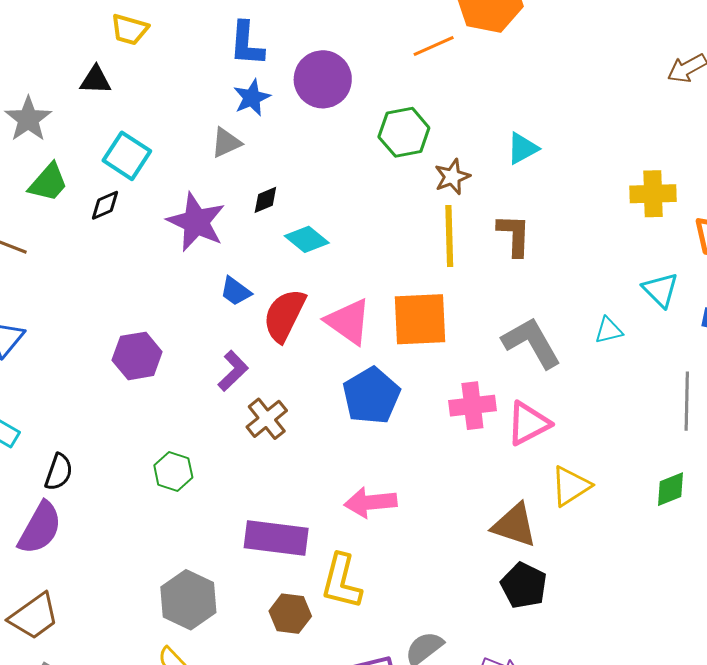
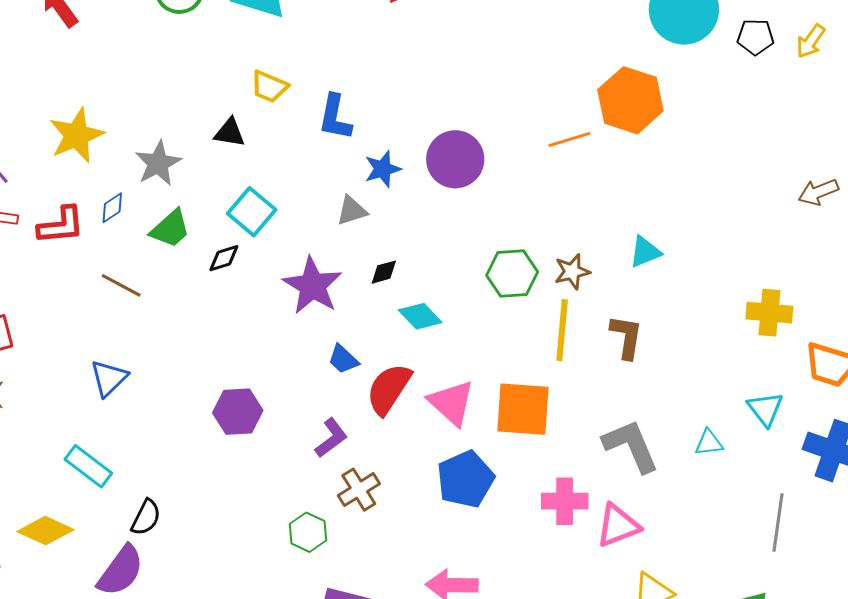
blue L-shape: (247, 44) -> (335, 117), moved
green hexagon: (404, 132) -> (512, 274), moved
green hexagon: (173, 471) -> (308, 532), moved

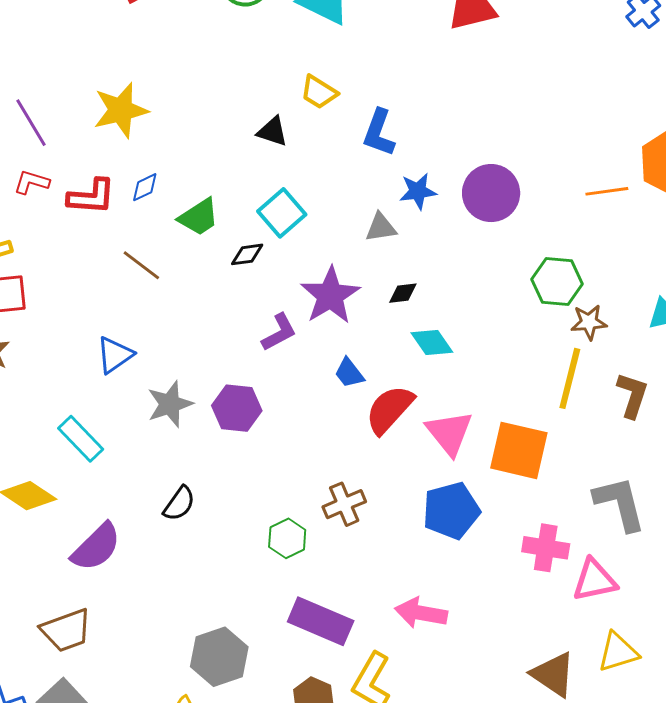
gray star: (158, 163) -> (170, 404), moved
green hexagon: (512, 274) -> (557, 282), moved
purple L-shape: (331, 438) -> (279, 332), moved
black semicircle: (146, 517) -> (179, 504), moved

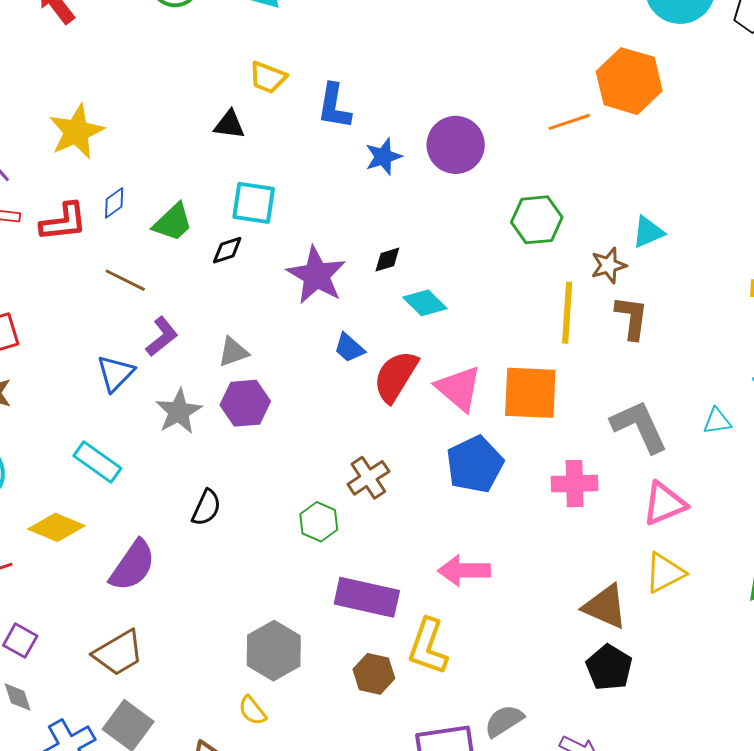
cyan square: (282, 213) -> (254, 203), turned -30
gray triangle: (381, 227) -> (233, 352), moved
brown star: (589, 322) -> (609, 265), moved
purple L-shape: (279, 332) -> (162, 337), moved
pink triangle: (595, 580) -> (664, 504), moved

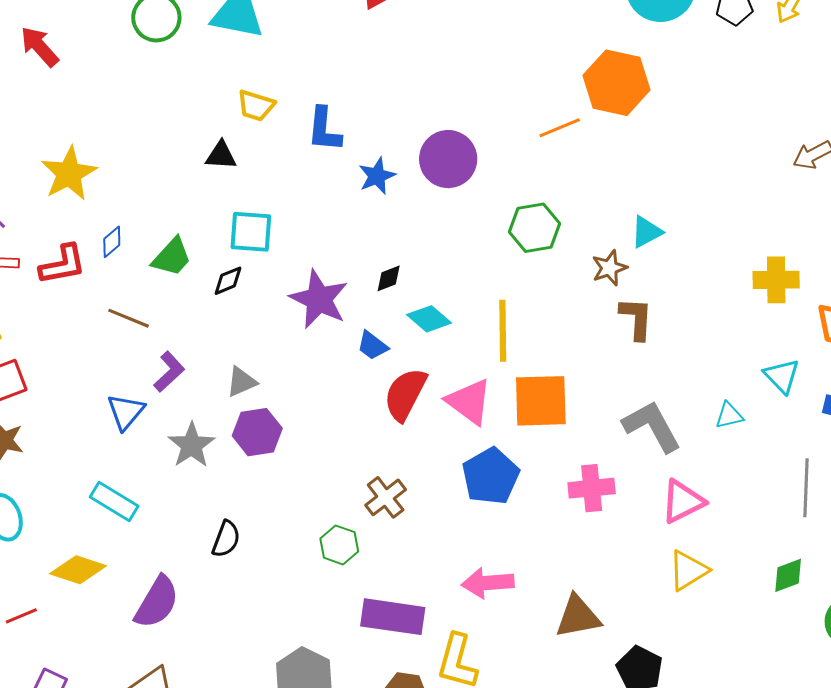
yellow line: (567, 313) -> (503, 331), moved
blue trapezoid: (349, 348) -> (373, 346), moved
brown triangle: (605, 607) -> (578, 617), moved, turned -30

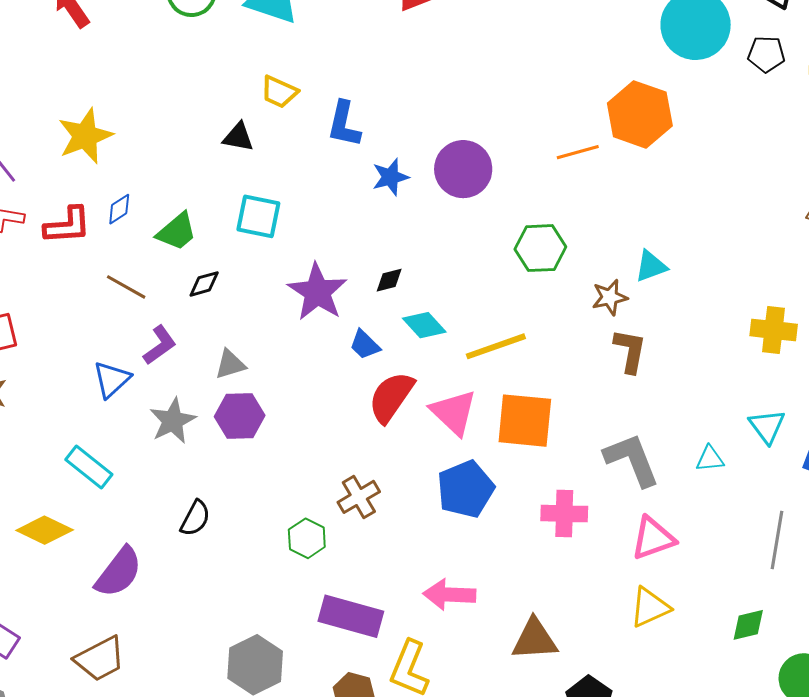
black diamond: (228, 281) -> (204, 284), moved
yellow line: (503, 331) -> (496, 346), turned 64

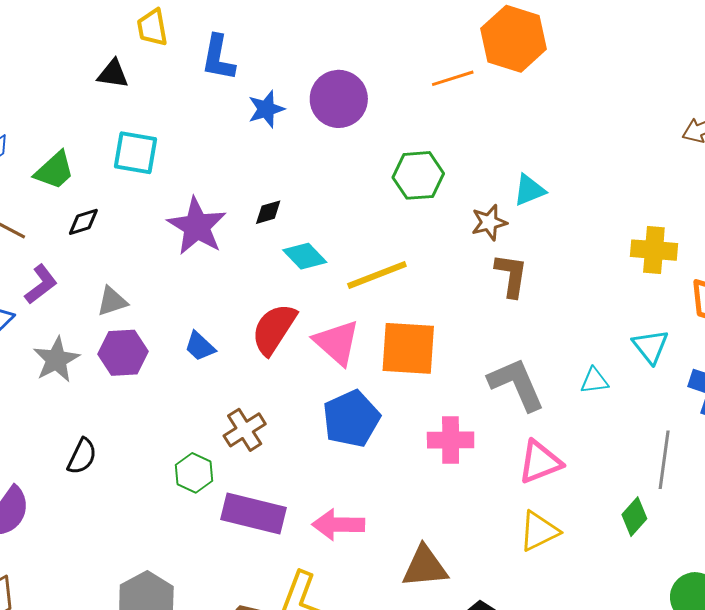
yellow trapezoid: (279, 92) -> (152, 28), turned 57
blue trapezoid: (365, 345) -> (200, 346), moved
purple rectangle: (351, 616) -> (253, 514), moved
green diamond: (748, 625) -> (634, 517), moved, turned -33

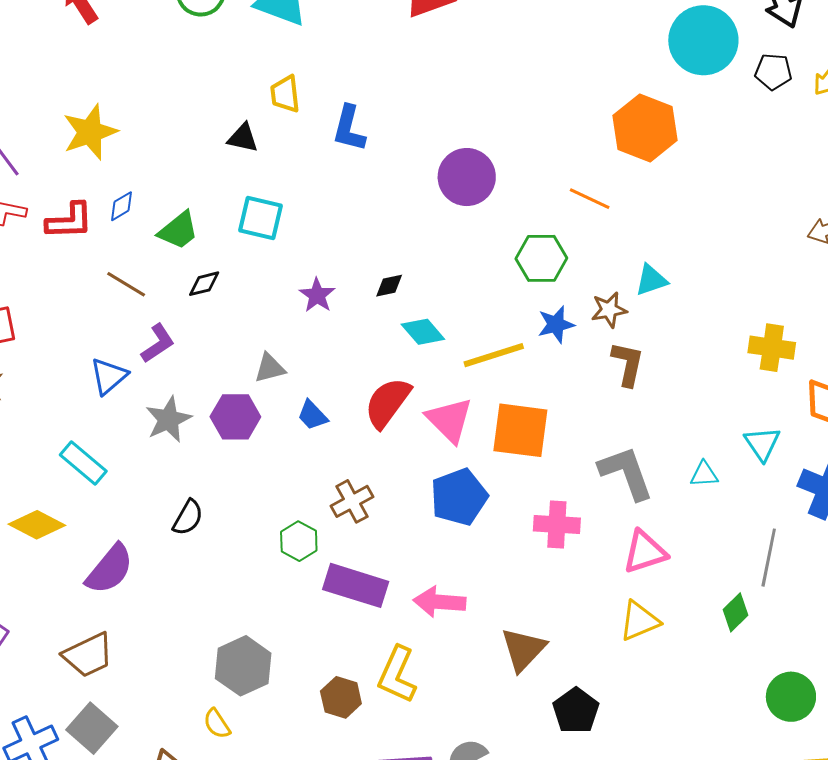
orange line: (453, 78) -> (590, 199), moved, turned 39
blue star: (266, 109) -> (556, 324), moved
purple star: (197, 226) -> (317, 295), size x0.6
gray triangle: (112, 301) -> (270, 368), moved
brown triangle: (425, 567) -> (523, 649), turned -45

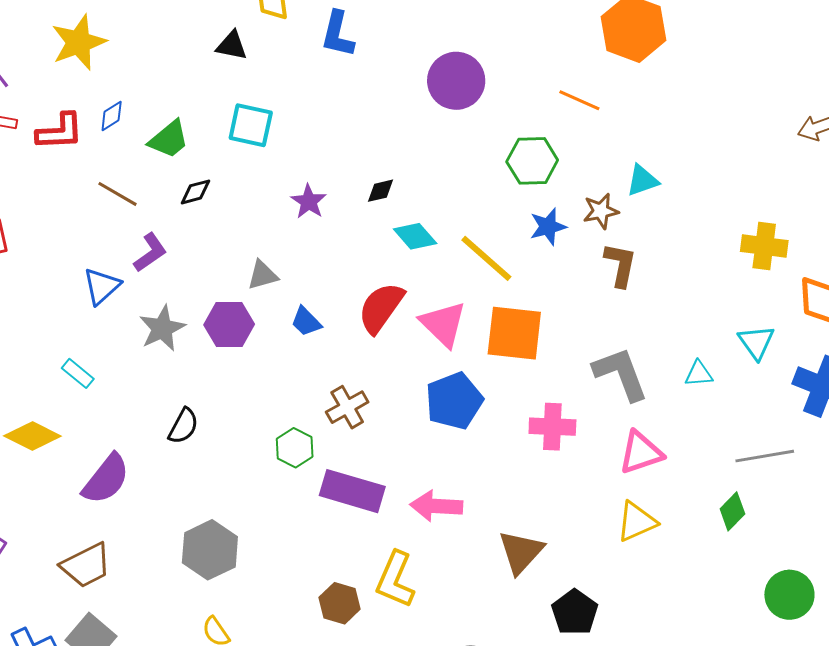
yellow line: (494, 355) -> (486, 258), turned 60
cyan rectangle: (83, 463) -> (78, 373), size x0.7
gray line: (769, 558) -> (765, 456), turned 70
gray hexagon: (243, 666) -> (210, 550), moved

